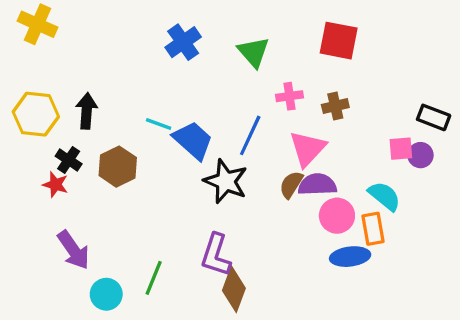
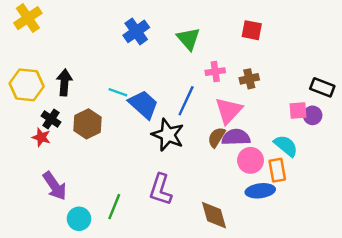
yellow cross: (37, 24) -> (28, 18), turned 32
red square: (339, 41) -> (252, 30), size x0.7
brown diamond: (234, 289) -> (214, 215), moved, turned -36

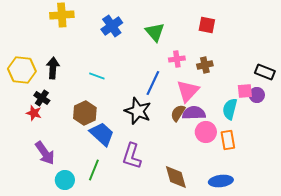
yellow cross: (28, 18) -> (62, 15), moved, turned 30
blue trapezoid: (143, 104) -> (102, 134), moved
brown hexagon: (87, 124) -> (85, 113), moved
cyan semicircle: (286, 146) -> (230, 109), moved, turned -115
blue ellipse: (260, 191) -> (221, 181), moved

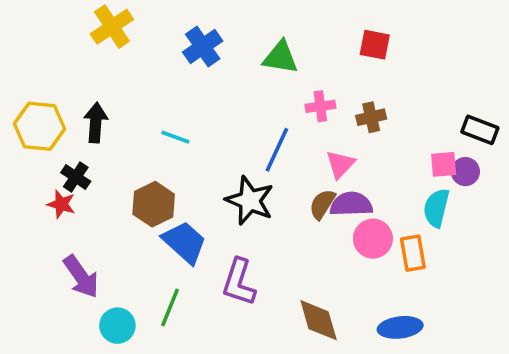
yellow cross: (62, 15) -> (112, 27), turned -30
green triangle: (155, 32) -> (281, 57), turned -40
pink triangle: (188, 91) -> (340, 164), size x0.7
cyan semicircle: (230, 109) -> (436, 208), moved

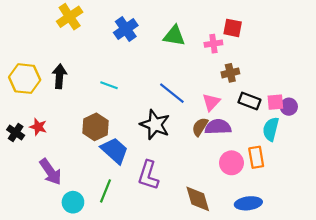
pink cross: (320, 106) -> (213, 44), moved
black rectangle: (480, 130) -> (249, 101), moved
blue line: (277, 150) -> (172, 93), turned -76
black cross: (76, 177) -> (16, 132), moved
pink circle: (373, 239) -> (231, 163), moved

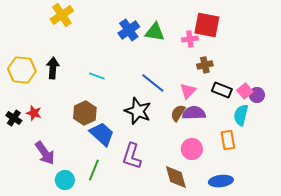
red square: (233, 28) -> (207, 25), size x1.5
blue cross: (126, 29) -> (129, 30), moved
pink square: (275, 102) -> (245, 91), turned -35
pink circle: (231, 163) -> (192, 149), moved

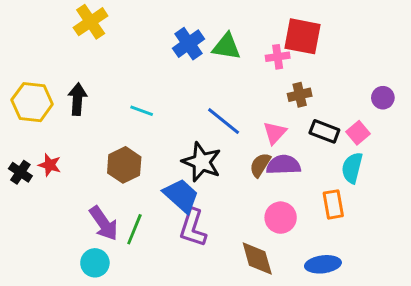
purple circle: (257, 95) -> (383, 98), moved
blue trapezoid: (102, 134) -> (181, 196), moved
purple arrow: (45, 153) -> (104, 223), moved
green line: (94, 170) -> (134, 229), moved

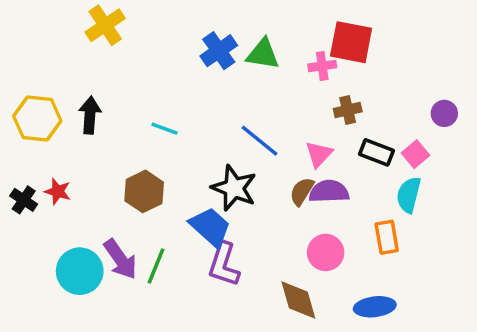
cyan circle: (95, 263) -> (80, 271), moved, size x1.4

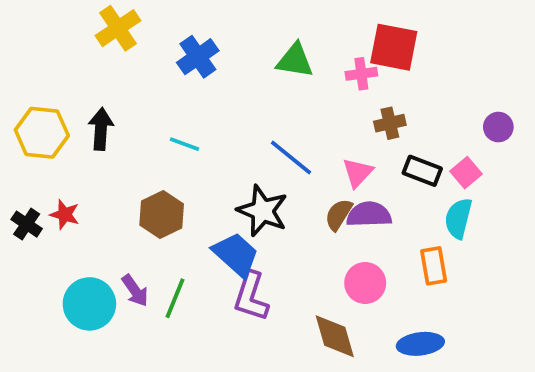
blue cross: (219, 51) -> (198, 57), moved
purple arrow: (120, 259) -> (135, 291), size x0.7

